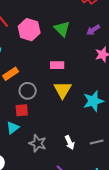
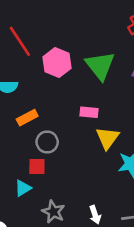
green triangle: (62, 29) -> (100, 66), size x1.4
yellow triangle: (63, 90) -> (108, 138), moved

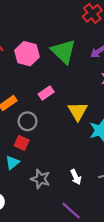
pink rectangle: (89, 112) -> (46, 93), moved, turned -32
red square: (37, 166) -> (22, 143), turned 32

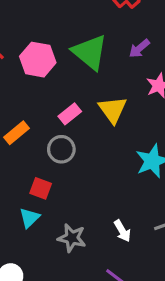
yellow triangle: (78, 111) -> (113, 110), moved
gray circle: (28, 121) -> (61, 149), moved

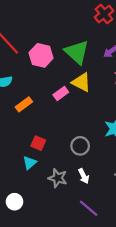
yellow triangle: (113, 110) -> (81, 82), moved, turned -30
gray circle: (61, 149) -> (80, 146), moved
white arrow: (122, 231) -> (84, 176), moved

